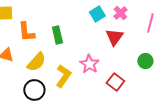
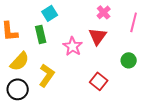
cyan square: (97, 14) -> (50, 13), moved
pink star: (89, 64) -> (73, 46), moved

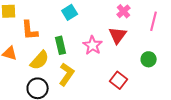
green rectangle: (41, 34) -> (61, 45), moved

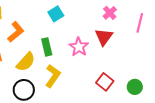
orange L-shape: (30, 30) -> (16, 32), turned -125
green circle: (149, 59) -> (135, 87), moved

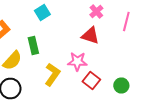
red triangle: (104, 37) -> (90, 36), turned -48
pink star: (79, 47) -> (77, 62), moved, turned -30
yellow L-shape: (53, 76) -> (52, 74), moved

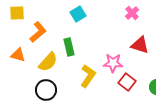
red triangle: (90, 36) -> (140, 45), moved

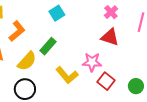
red triangle: (140, 45) -> (110, 37), moved
green rectangle: (69, 47) -> (48, 46), turned 54
yellow L-shape: (88, 76) -> (67, 75), turned 105

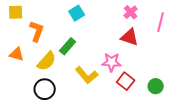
orange L-shape: (17, 31) -> (37, 31), turned -30

